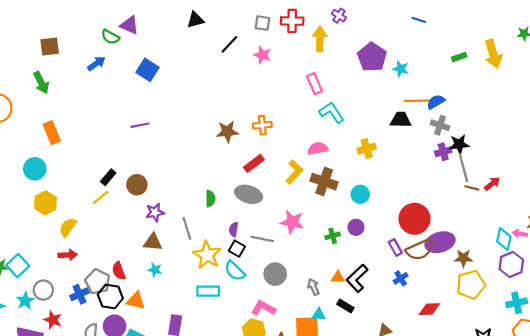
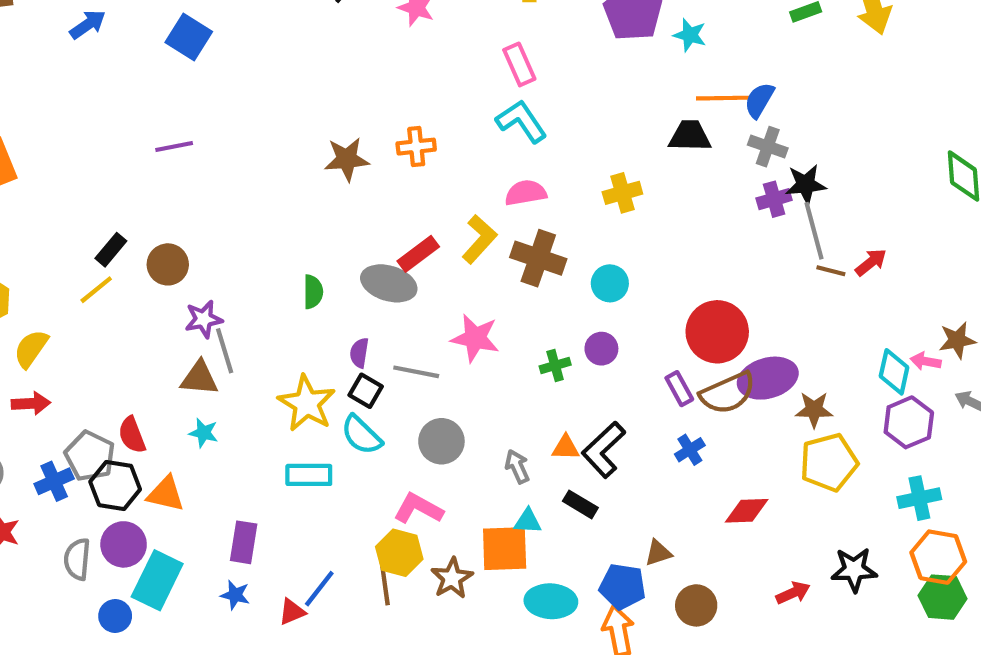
blue semicircle: (436, 102) -> (759, 100), turned -30
cyan L-shape: (332, 112) -> (521, 121), moved
red rectangle: (254, 163) -> (418, 254), moved
gray line: (187, 228) -> (225, 351), moved

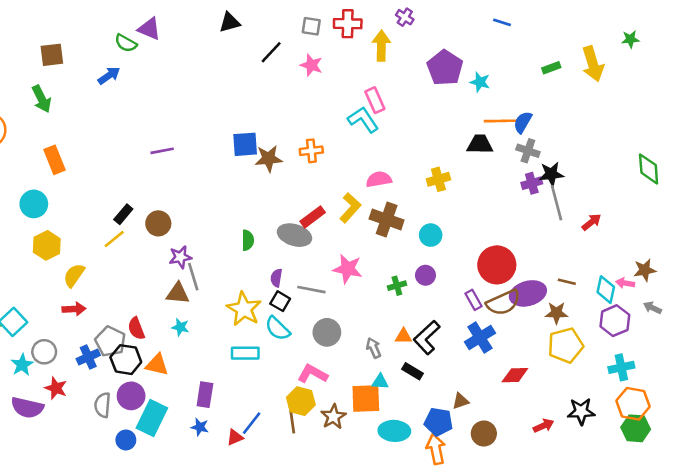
blue square: (189, 37) -> (245, 144), moved, turned -36
cyan L-shape: (521, 121) -> (363, 120), moved
brown line: (831, 271) -> (567, 282), moved
blue cross: (690, 450) -> (480, 338), size x1.6

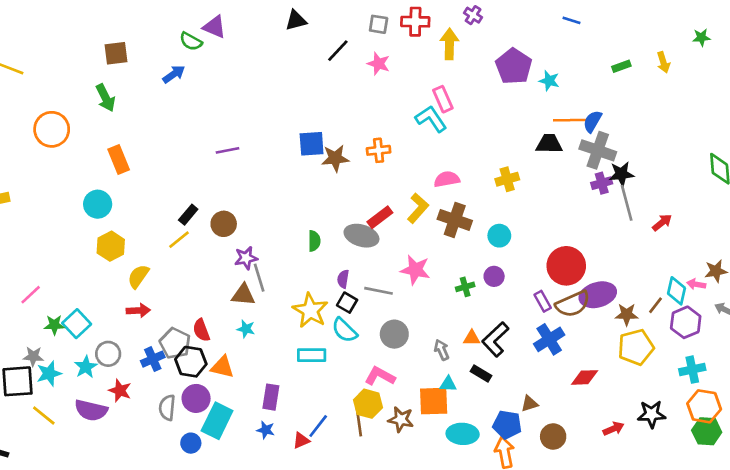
yellow arrow: (593, 64) -> (663, 62), size x0.6
gray cross: (528, 151) -> (598, 150), size x1.5
brown line: (567, 282) -> (656, 305), moved, turned -66
brown star: (333, 417) -> (401, 419), turned -30

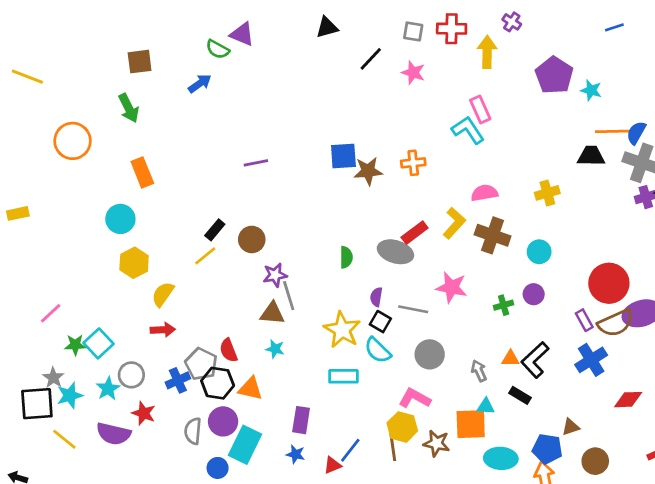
blue line: (572, 20) -> (614, 27), turned -36
gray star: (33, 356) -> (53, 378), turned 30

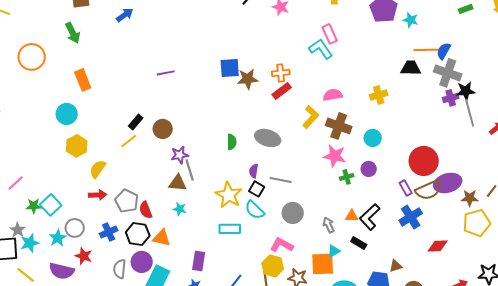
red rectangle: (415, 233) -> (282, 91), moved
pink star: (452, 287) -> (335, 156), moved
gray pentagon: (201, 364) -> (127, 201), moved
cyan triangle: (486, 406) -> (334, 251), turned -32

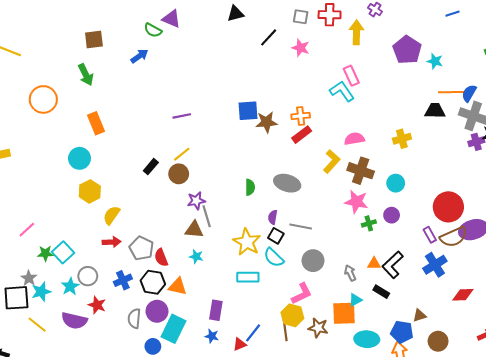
yellow line: (129, 141) -> (182, 154), moved
pink L-shape: (282, 245) -> (302, 294), turned 125

